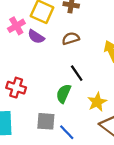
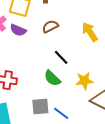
green semicircle: (64, 94) -> (52, 78), turned -60
yellow star: (97, 102) -> (84, 81), turned 30

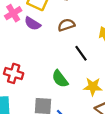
black line: (61, 57) -> (81, 53), moved

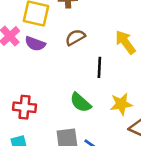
black line: (81, 53) -> (99, 67), turned 49

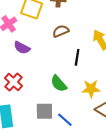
purple semicircle: (35, 44) -> (22, 48), moved
red cross: (25, 107) -> (14, 82), turned 30

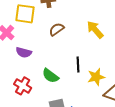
black line: (77, 57) -> (78, 65), moved
green semicircle: (59, 84) -> (50, 76), moved

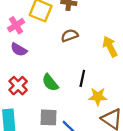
purple semicircle: (24, 52) -> (19, 50), moved

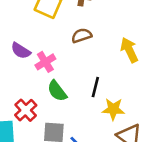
pink cross: (16, 25) -> (45, 62), moved
red cross: (18, 86) -> (26, 110), moved

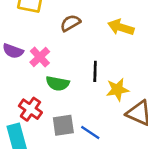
yellow arrow: (129, 50) -> (121, 27), turned -35
green semicircle: (57, 91) -> (58, 83), turned -30

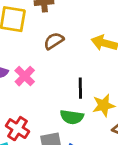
green semicircle: (58, 83) -> (72, 117), moved

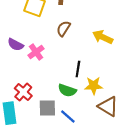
brown semicircle: (54, 41) -> (64, 29), turned -35

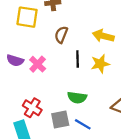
black line: (78, 69) -> (78, 59), moved
yellow star: (94, 86) -> (100, 64), moved

